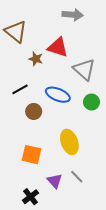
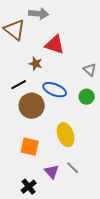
gray arrow: (73, 15) -> (39, 14), moved
brown star: (36, 59) -> (36, 64), moved
gray triangle: (84, 69) -> (90, 70), moved, size x0.6
brown circle: (34, 111) -> (32, 106), size x1.6

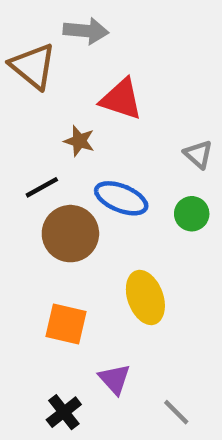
gray line: (73, 168) -> (176, 412), moved

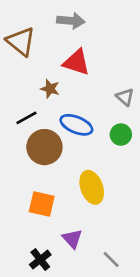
gray arrow: (86, 31) -> (71, 21), moved

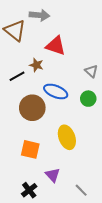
gray arrow: (71, 21) -> (39, 15), moved
black line: (26, 118) -> (17, 76), moved

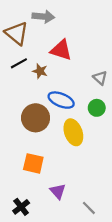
black line: (17, 76) -> (19, 63), moved
yellow ellipse: (67, 137) -> (73, 132), moved
black cross: (29, 190) -> (21, 207), moved

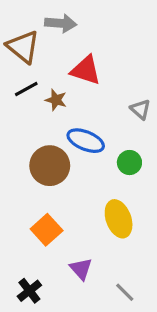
green circle: (97, 108) -> (129, 163), moved
yellow ellipse: (73, 132) -> (119, 219), moved
orange square: (33, 163) -> (47, 230), turned 35

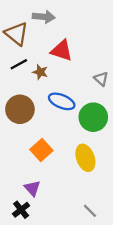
green circle: (129, 163) -> (93, 117), size x1.6
brown circle: (50, 166) -> (20, 109), moved
orange square: (47, 230) -> (41, 150), moved
purple triangle: (81, 269) -> (32, 188), moved

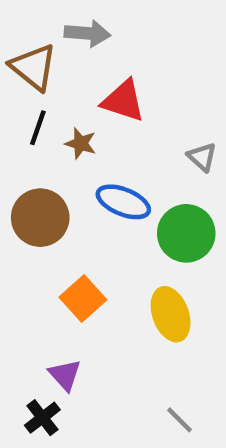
black line: (19, 64) -> (38, 128), turned -42

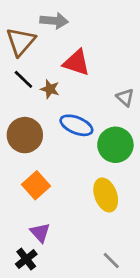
brown triangle: (33, 67) -> (21, 42), turned 32
black line: (38, 128) -> (23, 79), turned -65
orange square: (83, 299) -> (36, 185), moved

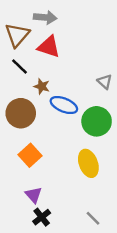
red triangle: (76, 63) -> (49, 47), moved
brown star: (50, 89) -> (42, 86), moved
black cross: (26, 259) -> (42, 217), moved

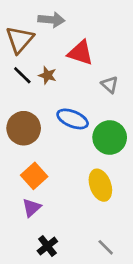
red triangle: (49, 47) -> (81, 53), moved
gray triangle: (105, 82) -> (110, 85), moved
brown star: (42, 86) -> (47, 75), moved
purple triangle: (34, 195) -> (32, 208), moved, turned 30

